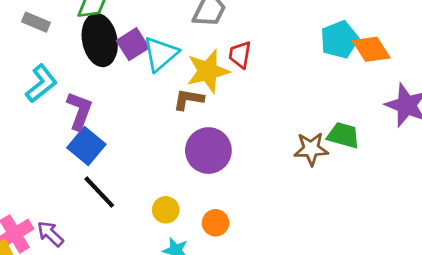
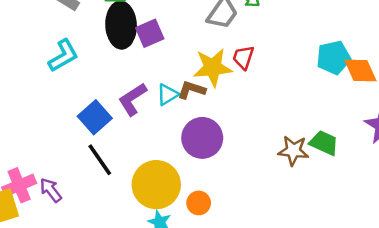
cyan triangle: (161, 54) -> (168, 95), moved, size x0.7
purple L-shape: (79, 111) -> (132, 99), moved, turned -152
yellow circle: (166, 210) -> (156, 185), size x2.0

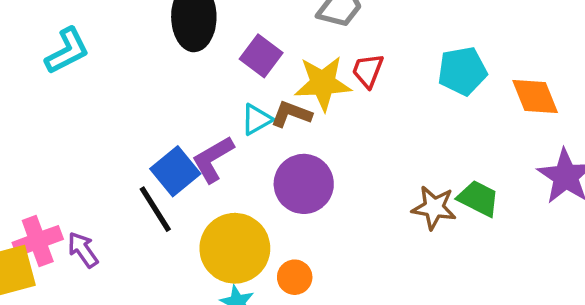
purple square: (150, 33) -> (261, 56), moved, turned -32
cyan L-shape: (63, 56) -> (67, 51), moved
cyan pentagon: (333, 58) -> (462, 71), moved
purple L-shape: (132, 99) -> (213, 159), moved
blue square: (95, 117) -> (175, 171), moved

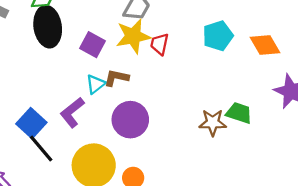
yellow star: (323, 83) -> (133, 36), moved
blue square: (175, 171) -> (31, 123), moved

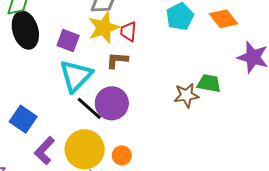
brown L-shape: (116, 78) -> (117, 60), moved
cyan triangle: (95, 84) -> (76, 76), size x1.8
purple L-shape: (72, 113) -> (44, 151), moved
black line: (41, 148) -> (89, 108), moved

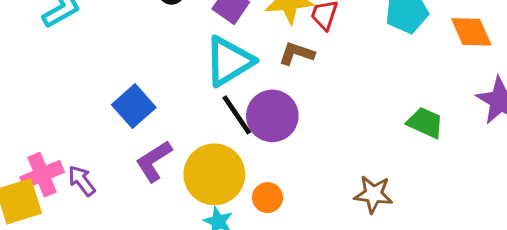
brown star: (186, 95) -> (373, 194), moved

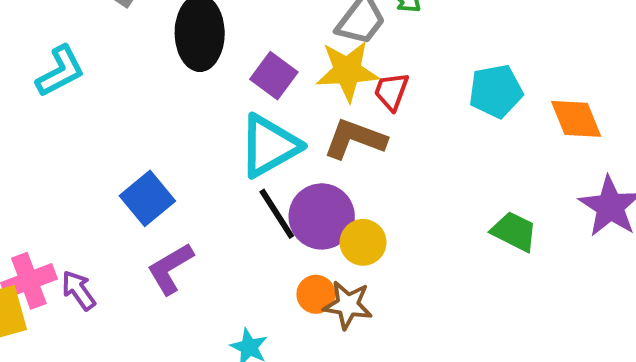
brown L-shape: (297, 54) -> (355, 139), size x1.4
yellow circle: (214, 174) -> (363, 242), moved, size x0.6
brown star: (373, 194) -> (348, 305), moved
orange circle: (267, 198) -> (316, 294), moved

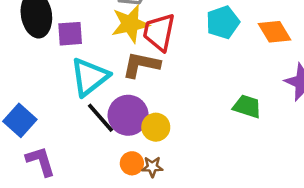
purple square: (274, 76) -> (70, 34), moved, turned -32
red trapezoid: (391, 91) -> (159, 32), size x1.6
purple L-shape: (170, 269) -> (41, 161), turned 112
brown star: (348, 305) -> (152, 167), size x0.7

